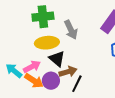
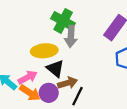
green cross: (43, 17) -> (63, 21), moved, turned 35
gray arrow: (71, 30) -> (71, 36), turned 30

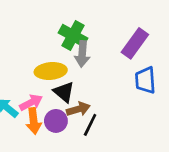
orange arrow: (30, 93) -> (34, 121), turned 50

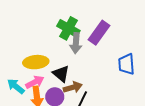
purple rectangle: (135, 43) -> (99, 33), moved
yellow ellipse: (51, 71) -> (36, 62), moved

